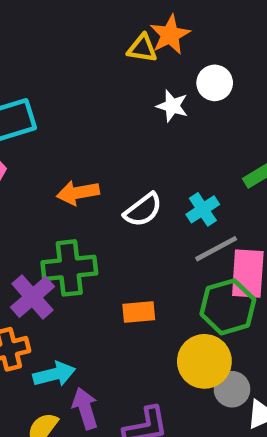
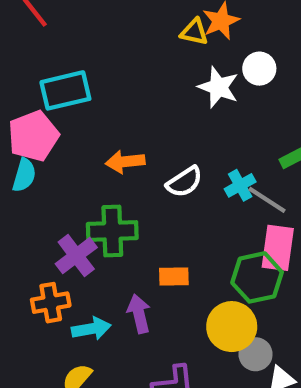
white star: (172, 106) -> (218, 87), size x1.4
gray line: (216, 249) -> (267, 200), moved, turned 57
purple arrow: (85, 408) -> (139, 314), moved

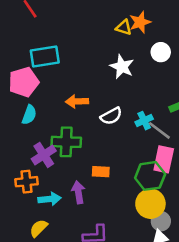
white star: (218, 87) -> (122, 67), moved
cyan semicircle: (24, 175) -> (29, 115), moved
yellow circle: (232, 327) -> (150, 204), moved
gray circle: (256, 354) -> (161, 221), moved

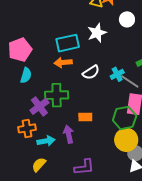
cyan rectangle: (45, 56) -> (68, 43), moved
white star: (122, 67) -> (97, 33), turned 30

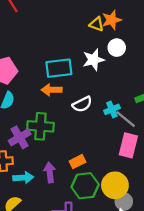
white circle: (127, 19) -> (117, 48), moved
orange rectangle: (85, 117) -> (78, 162), moved, turned -32
green hexagon: (125, 118) -> (85, 186), moved

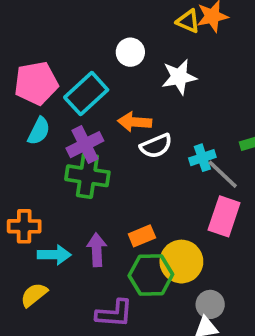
white circle: (117, 48) -> (130, 52), moved
cyan rectangle: (59, 68) -> (86, 94), moved, turned -40
orange arrow: (52, 90) -> (135, 122), moved
purple cross: (20, 137) -> (85, 145), moved
yellow circle: (115, 185) -> (181, 262), moved

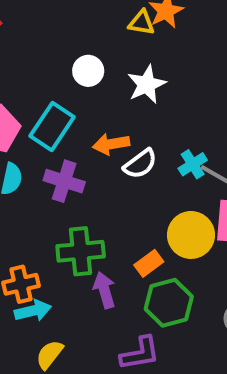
purple cross: (85, 145) -> (64, 181), turned -32
green cross: (87, 176) -> (81, 251), moved
cyan arrow: (54, 255) -> (33, 311), moved
yellow circle: (181, 262) -> (191, 235), moved

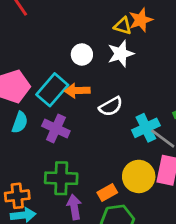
white star: (147, 84) -> (121, 54), moved
orange arrow: (111, 144) -> (77, 91), moved
white semicircle: (140, 164) -> (111, 106), moved
cyan cross: (193, 164) -> (146, 128), size x1.4

